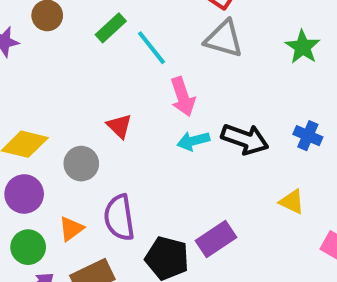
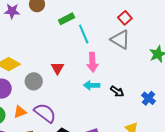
black arrow: (245, 139) -> (117, 91), size x0.6
purple semicircle: (119, 218) -> (45, 113), turned 120

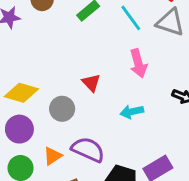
cyan line: (84, 34) -> (131, 18), moved
cyan arrow: (92, 85) -> (132, 112), moved

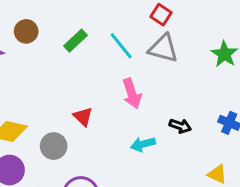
cyan arrow: (132, 112) -> (143, 144), moved

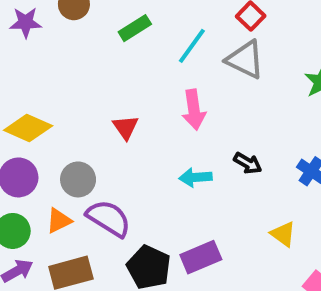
cyan line: (121, 46) -> (192, 46), turned 64
gray circle: (54, 146) -> (78, 179), moved

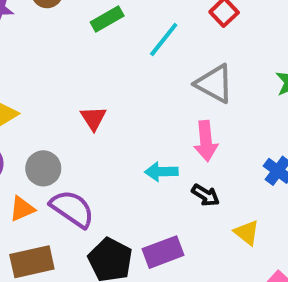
gray triangle: (245, 60) -> (214, 84), moved
pink arrow: (194, 110) -> (206, 141), moved
black arrow: (248, 163) -> (206, 195), moved

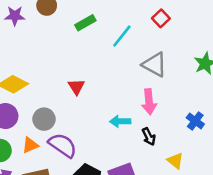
black arrow: (206, 195) -> (149, 137), turned 30

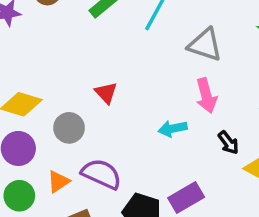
gray circle: (44, 119) -> (69, 128), moved
black arrow: (149, 137) -> (228, 143), moved

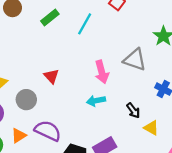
gray triangle: (205, 45) -> (135, 60), moved
pink arrow: (206, 96) -> (102, 72), moved

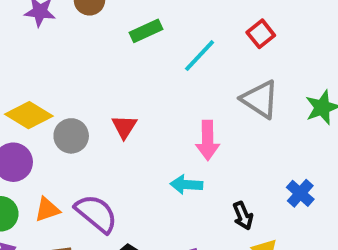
gray triangle: (135, 60) -> (260, 99), moved
gray circle: (26, 100) -> (71, 136), moved

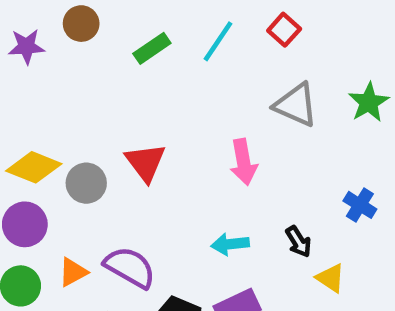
cyan line: (200, 56) -> (218, 41), moved
red triangle: (124, 127) -> (145, 162), size x1.4
cyan arrow: (186, 185) -> (230, 244), moved

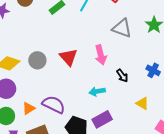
red triangle: (145, 162) -> (68, 57), moved
gray circle: (86, 183) -> (37, 60), moved
black arrow: (298, 242) -> (122, 76), moved

